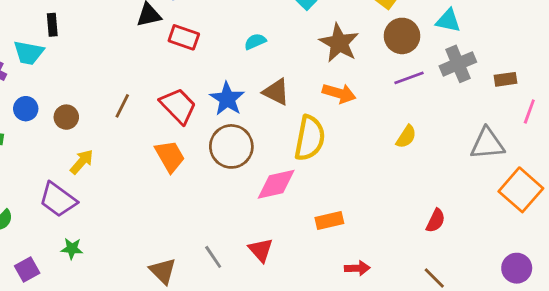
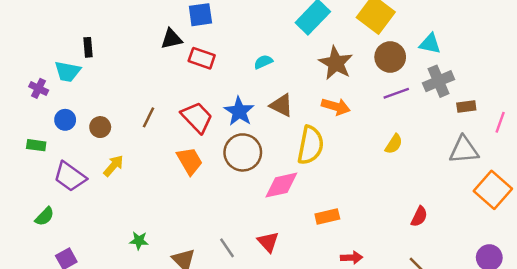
brown rectangle: (506, 79) -> (466, 107), moved
purple trapezoid: (58, 200) -> (70, 177), moved
green star: (72, 249) -> (139, 241), moved

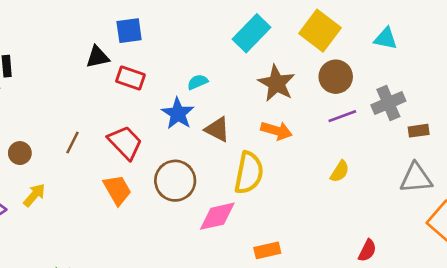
cyan triangle: (430, 44) -> (386, 39), moved
blue star: (239, 111) -> (178, 114), moved

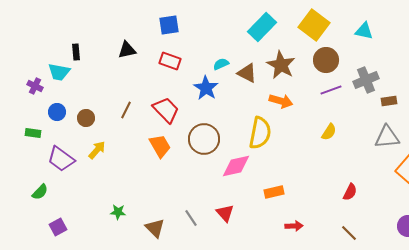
black triangle: (98, 57) -> (127, 50), moved
brown triangle: (217, 129) -> (247, 73), moved

